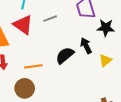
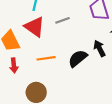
orange line: (33, 66) -> (46, 58), moved

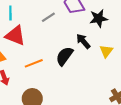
gray line: (62, 20) -> (48, 17), moved

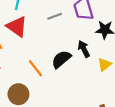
orange line: (34, 63) -> (36, 68), moved, turned 60

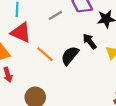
orange line: (36, 68) -> (45, 54), moved

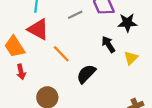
black semicircle: (70, 56) -> (86, 74), moved

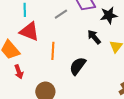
orange line: (61, 54) -> (53, 51), turned 54

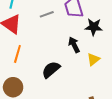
orange line: (53, 51) -> (17, 54), moved

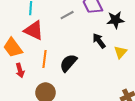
black semicircle: (51, 70) -> (68, 63), moved

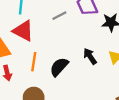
black arrow: (99, 41) -> (90, 56), moved

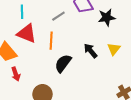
orange line: (34, 62) -> (51, 41), moved

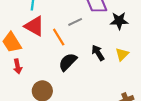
gray line: (58, 16) -> (75, 22), moved
orange line: (51, 41) -> (59, 37), turned -42

